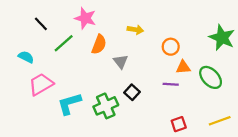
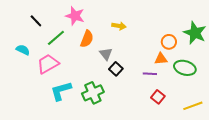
orange circle: (171, 47) -> (169, 42), moved
green ellipse: (211, 77) -> (185, 68), turned -30
pink trapezoid: (41, 84) -> (48, 64), moved
black square: (132, 92) -> (116, 69), moved
red square: (179, 124) -> (158, 97), moved, turned -32

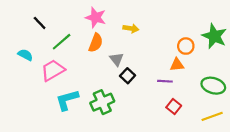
pink star: (75, 16) -> (96, 17), moved
green ellipse: (185, 68) -> (213, 86), moved

